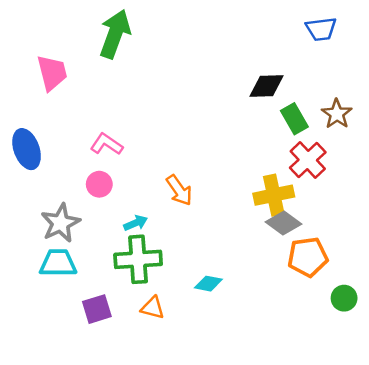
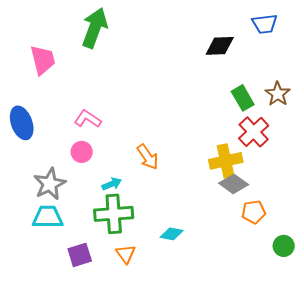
black diamond: (267, 86) -> (220, 46), moved
orange pentagon: (308, 257) -> (254, 212), size x0.7
orange triangle: (153, 308) -> (126, 254), turned 40

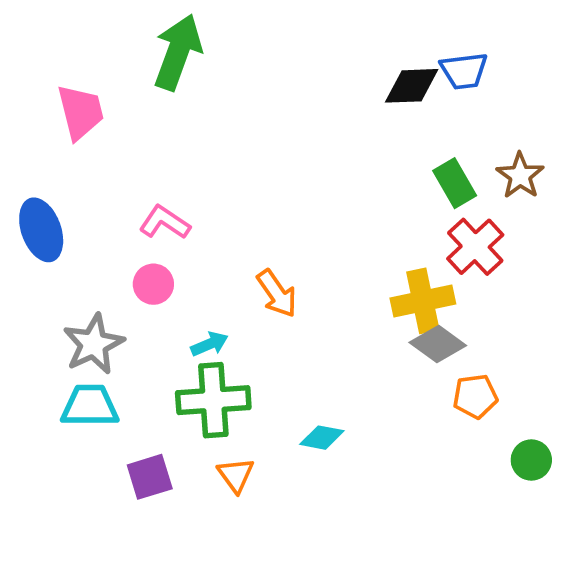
blue trapezoid: (265, 24) -> (464, 71), moved

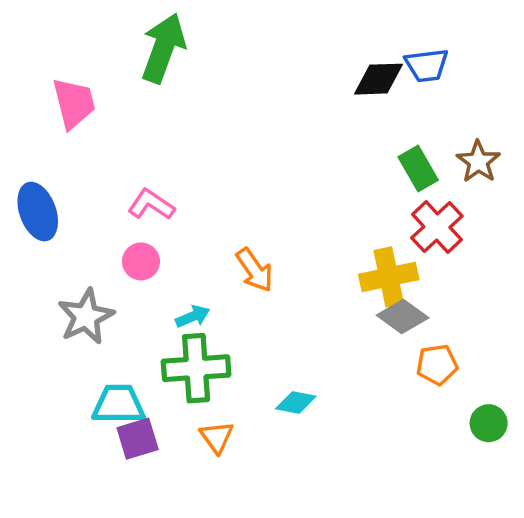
cyan trapezoid: (90, 406) -> (119, 404), moved

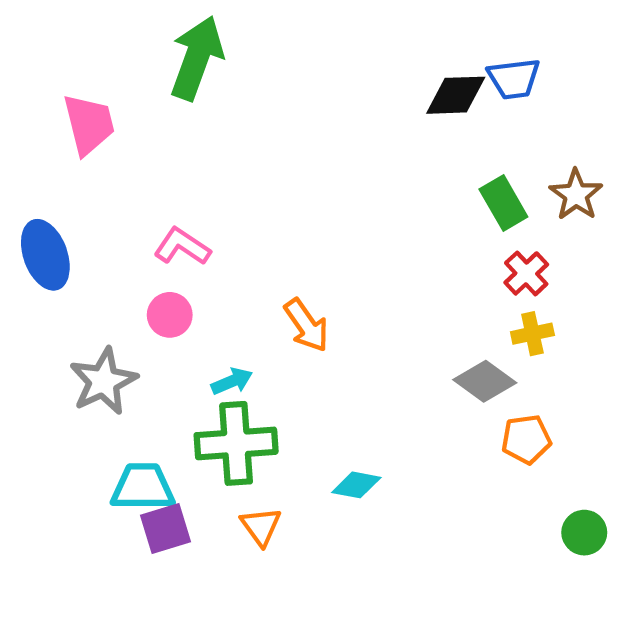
red cross: (437, 227) -> (526, 273), size x0.7
yellow cross: (389, 277) -> (532, 334), moved, size x0.6
green circle: (489, 423) -> (584, 533), moved

